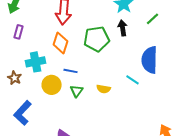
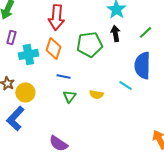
green line: (153, 19) -> (145, 32), moved
cyan cross: (36, 62) -> (28, 54), moved
yellow circle: (52, 85) -> (25, 92), moved

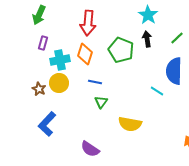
green pentagon: (89, 44) -> (121, 50), turned 30
yellow circle: (25, 92) -> (59, 83), moved
yellow semicircle: (96, 94) -> (130, 124), moved, size x1.6

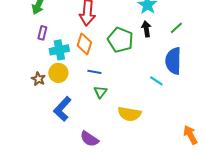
blue L-shape: (47, 124) -> (62, 109), moved

